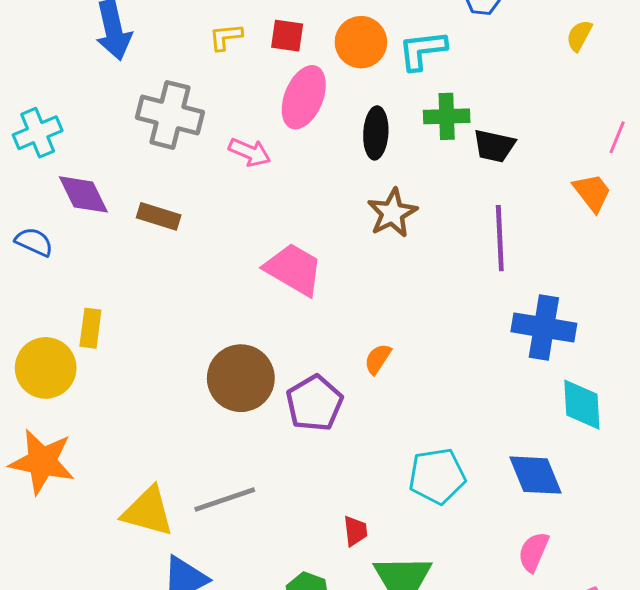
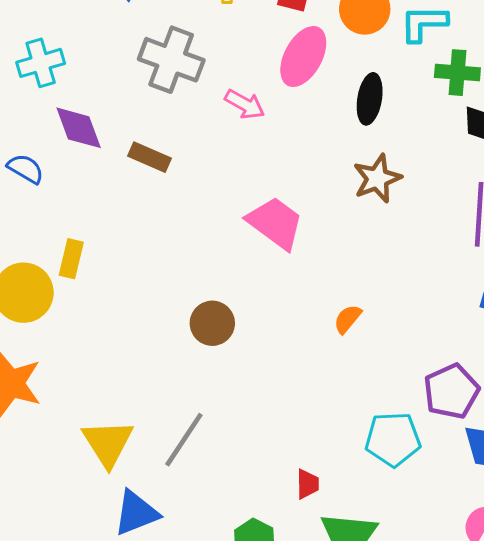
green cross: (447, 116) -> (457, 73), moved
brown circle: (241, 378) -> (212, 323), size x0.7
purple pentagon: (314, 403) -> (451, 391), moved
gray line: (225, 500) -> (184, 440), turned -44
yellow triangle: (148, 511) -> (108, 443), turned 36

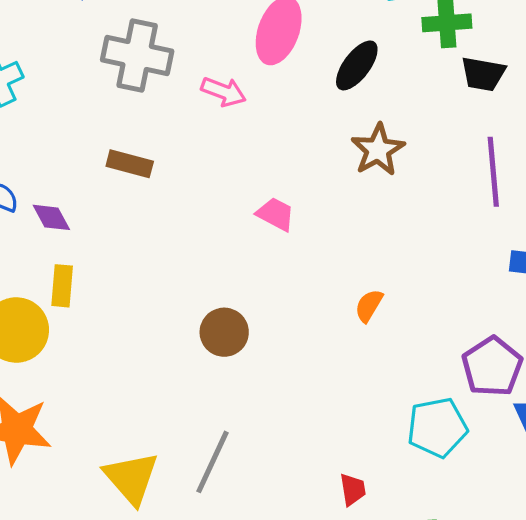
black ellipse: (370, 99) -> (357, 65), turned 36
purple diamond: (79, 128) -> (51, 217), moved, size x0.7
pink trapezoid: (275, 223) -> (276, 214), size x0.6

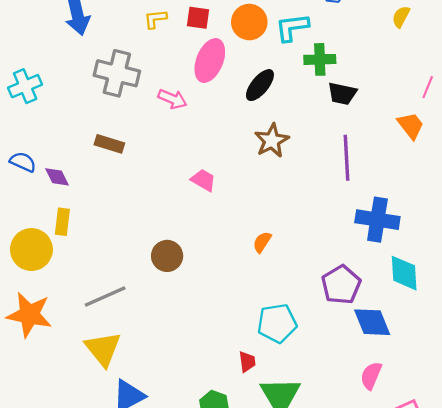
cyan pentagon: (437, 427) -> (277, 323), moved
gray line: (213, 462) -> (105, 297), moved, turned 39

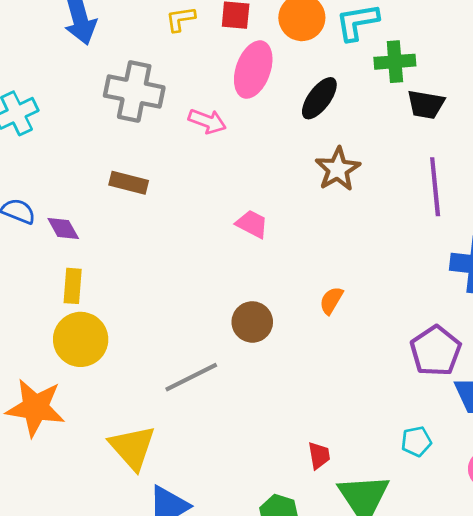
yellow circle: (31, 250) -> (81, 339), moved
brown circle: (167, 256) -> (252, 322), moved
gray line: (105, 297) -> (191, 377), moved
cyan pentagon: (277, 323) -> (416, 441), moved, size x0.6

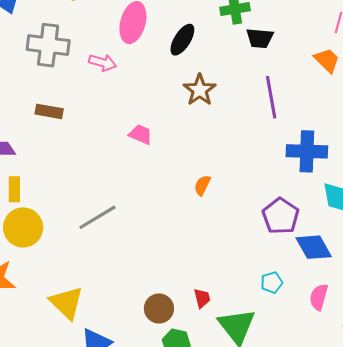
brown circle: (252, 322) -> (159, 309), moved
gray line: (191, 377) -> (97, 217), moved

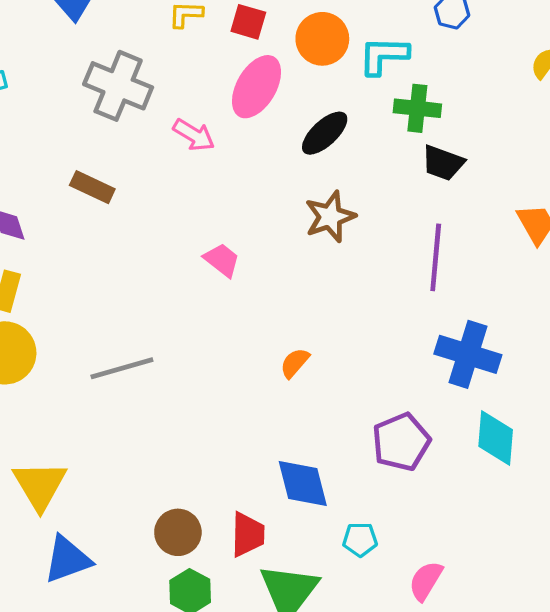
blue diamond: (314, 247) -> (303, 483), moved
red trapezoid: (202, 298) -> (248, 534), size x1.4

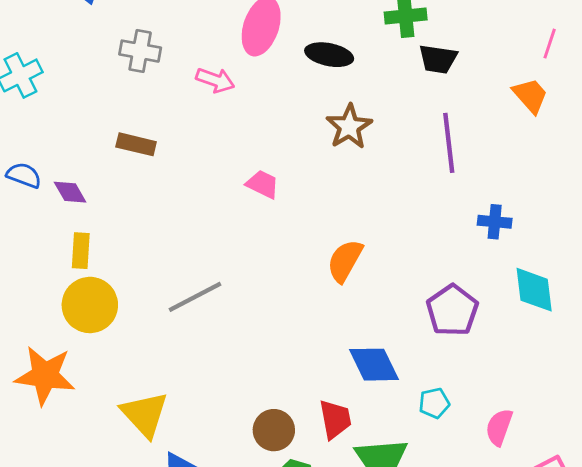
gray cross: (118, 86) -> (140, 51), size x0.7
black ellipse: (325, 133) -> (329, 55), turned 66
blue cross: (468, 354) -> (495, 222), size x0.6
orange semicircle: (295, 363) -> (345, 261), size x1.5

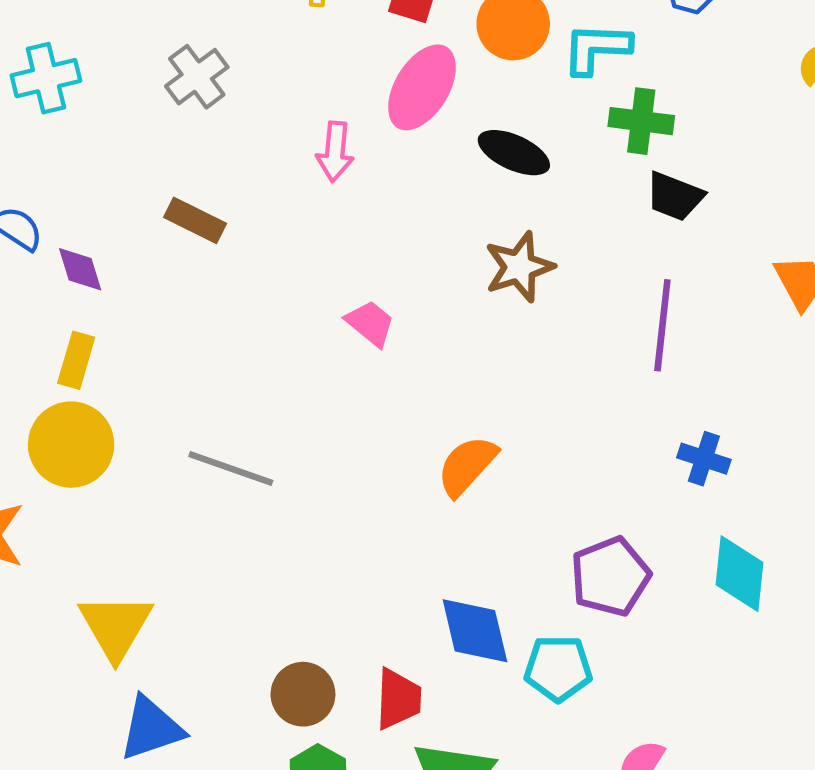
gray cross: (140, 51) -> (197, 77), moved, turned 30
pink arrow: (215, 80) -> (335, 152), turned 63
gray line: (195, 297) -> (231, 469), turned 34
cyan pentagon: (434, 403) -> (558, 668), moved, size x1.4

